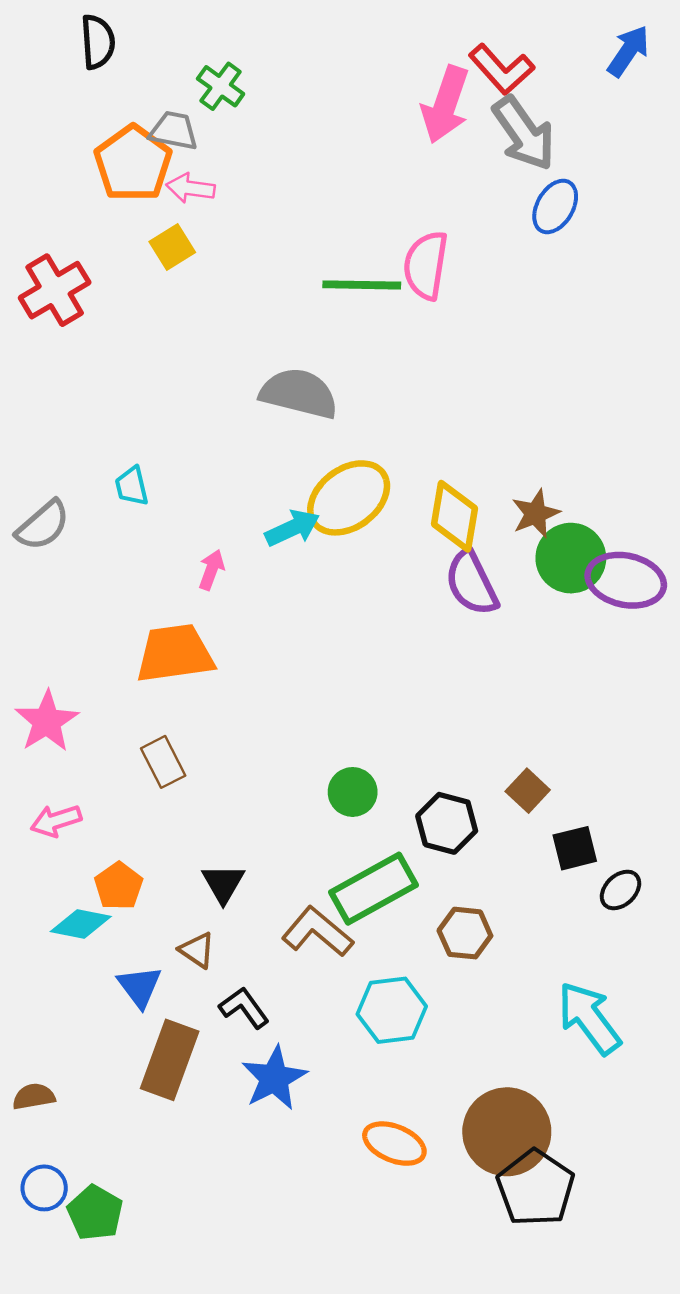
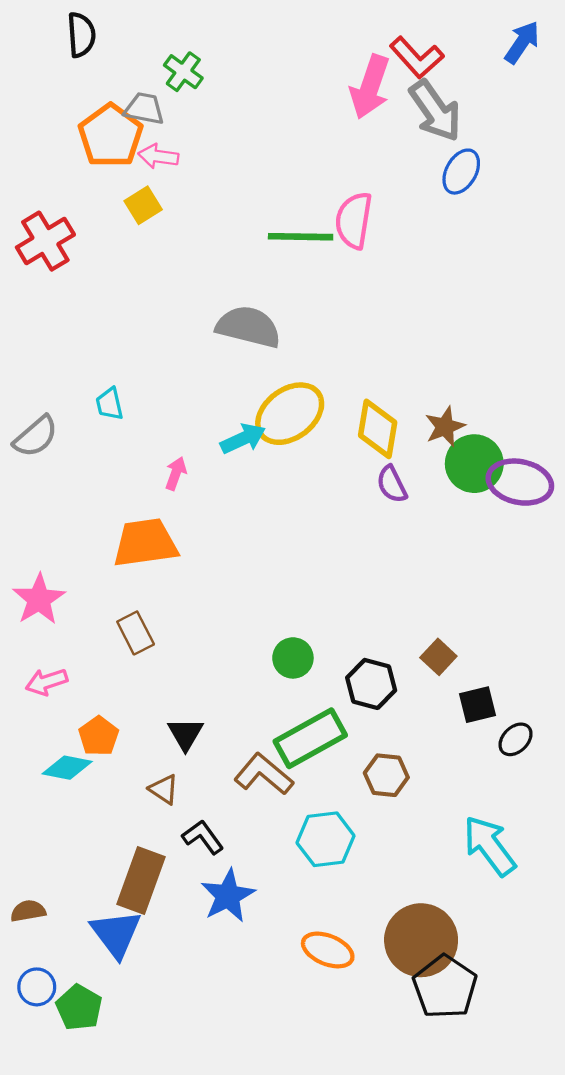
purple semicircle: (472, 583) -> (392, 484), size x0.7
blue triangle: (140, 987) -> (116, 934), moved, size x1.4

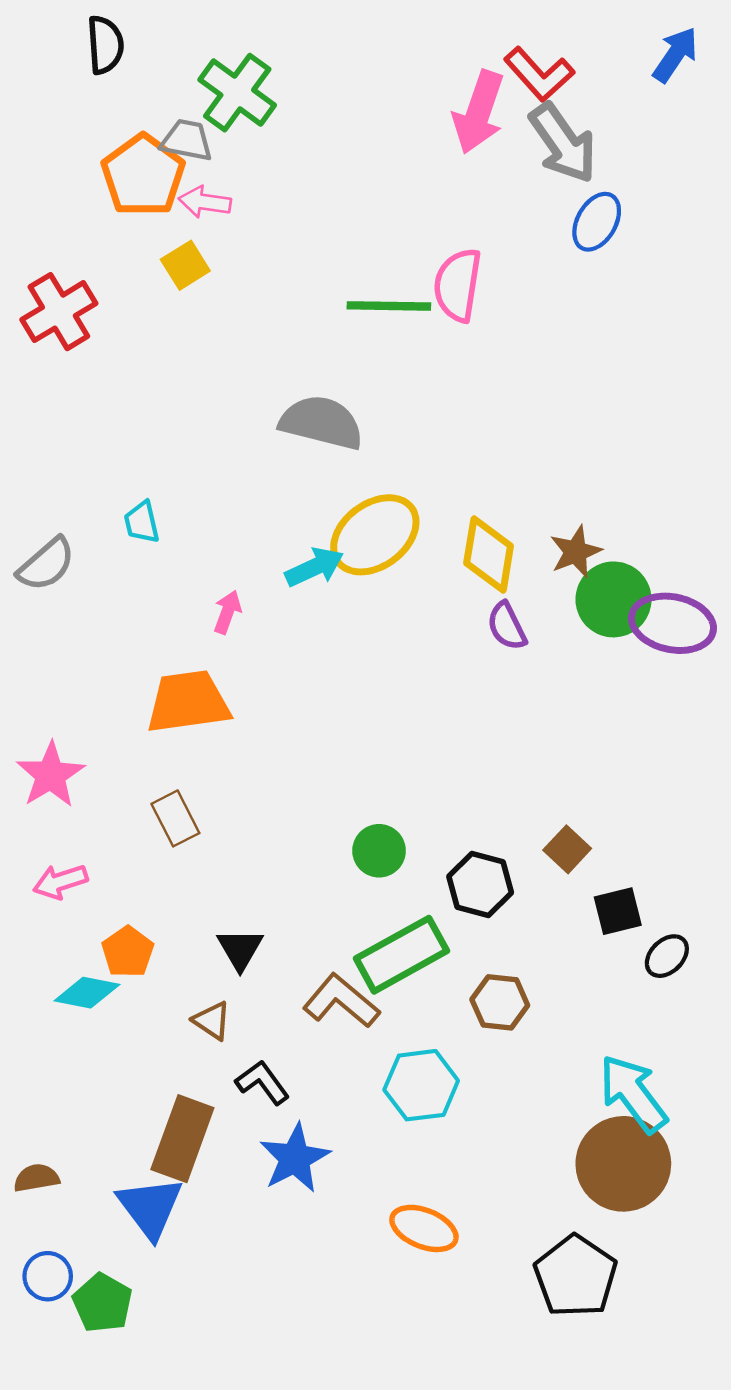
green cross: (183, 72) -> (237, 93), size x1.5
brown circle: (421, 940) -> (623, 1164), moved

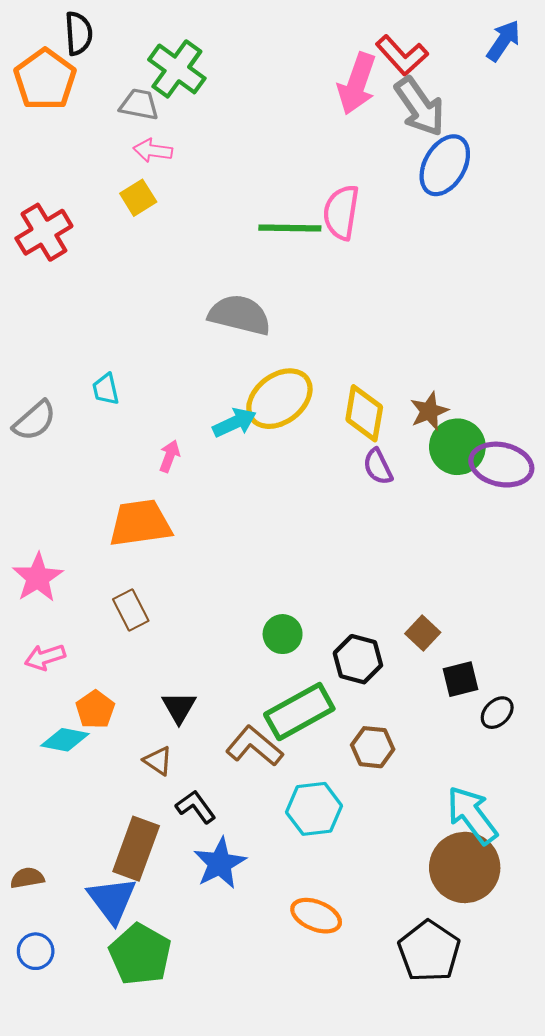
orange pentagon: (143, 175) -> (45, 79), moved
blue ellipse: (597, 222) -> (445, 165), size x1.4
green pentagon: (102, 1303) -> (140, 954), moved, size x1.4

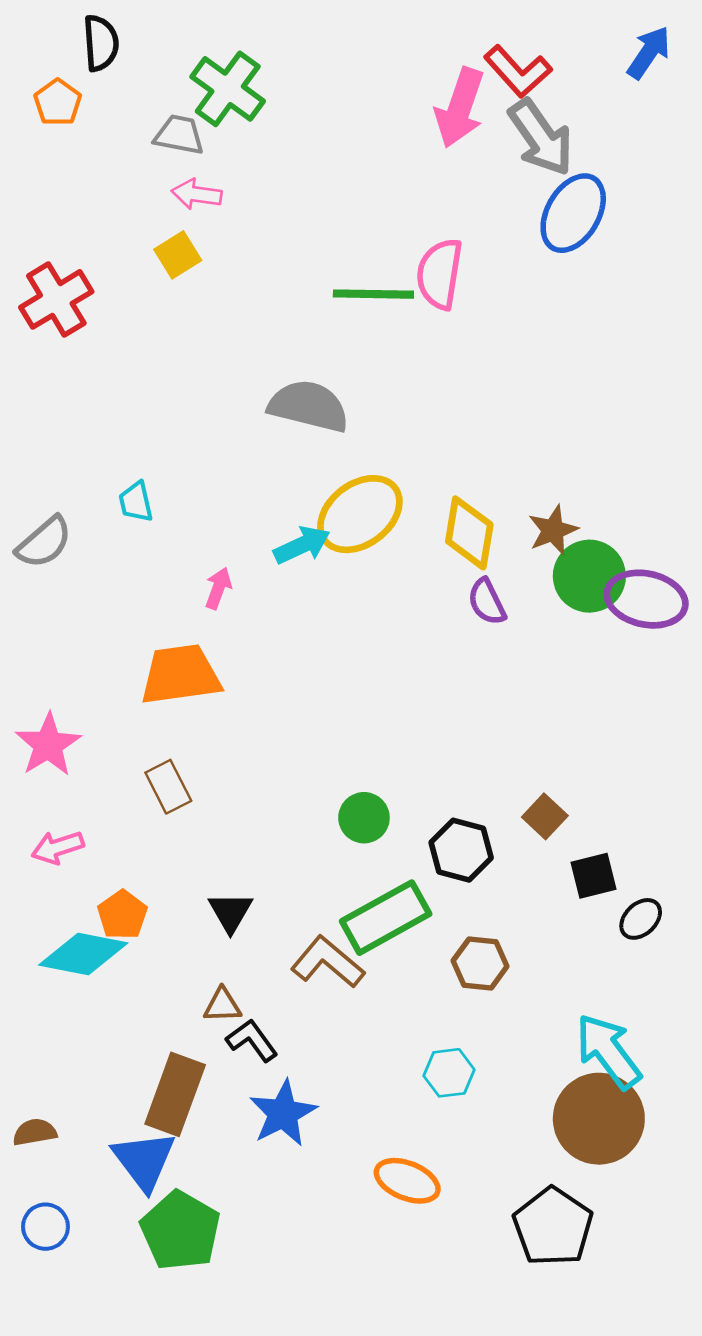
orange pentagon: (45, 79) -> (58, 102), size x0.6
cyan diamond: (65, 740) -> (83, 954), size x1.4
brown triangle: (158, 761) -> (222, 1005), moved, turned -36
cyan hexagon: (314, 809) -> (449, 1073), moved, size x0.7

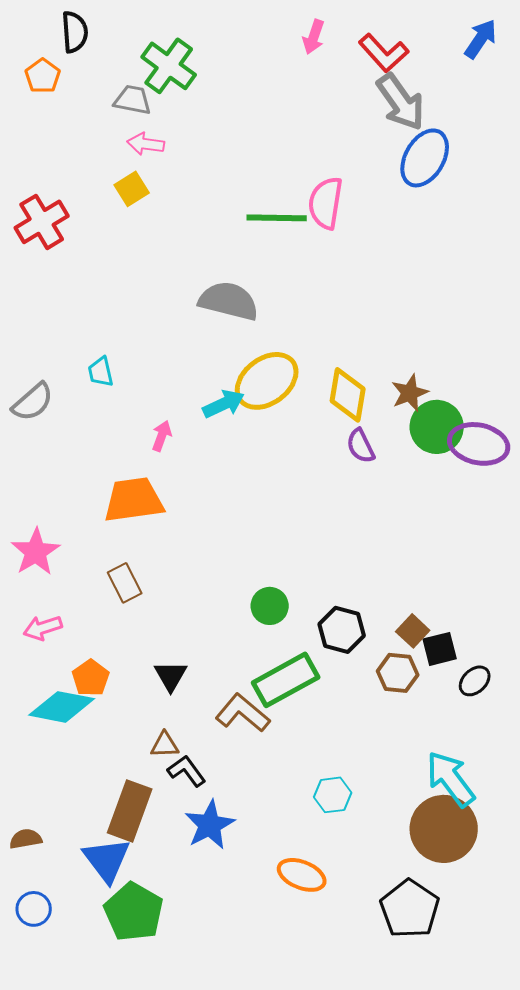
pink arrow: (460, 108) -> (314, 37), moved, size x0.6
brown square: (545, 816) -> (413, 631), moved
brown hexagon: (480, 963) -> (398, 673), moved

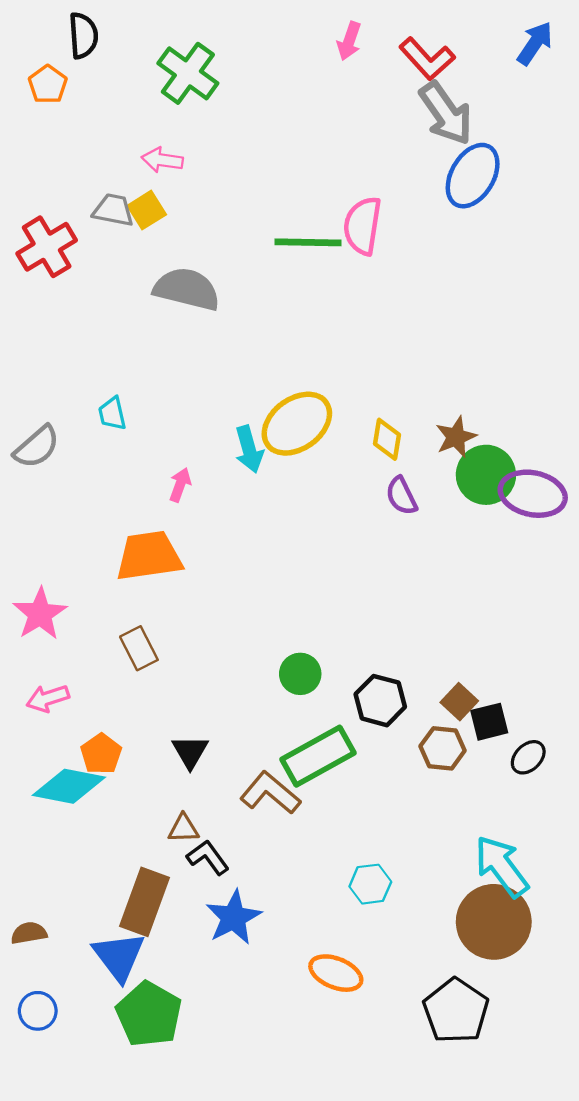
gray trapezoid: (133, 100) -> (113, 210), moved
gray semicircle: (229, 301) -> (187, 289), moved
yellow diamond: (348, 395) -> (387, 439), size x0.7
cyan arrow: (224, 404) -> (249, 449), turned 99

